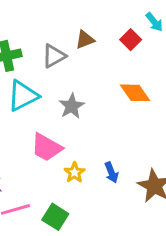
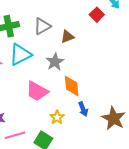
brown triangle: (85, 40) -> (67, 37), moved
orange diamond: (135, 93) -> (72, 86), moved, turned 30
yellow star: (75, 173) -> (57, 117), moved

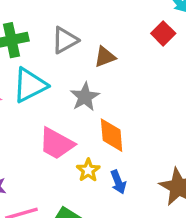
red square: (97, 15) -> (163, 33), moved
blue arrow: (83, 109) -> (118, 182), moved
yellow star: (57, 117) -> (88, 170), moved

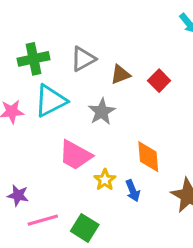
red square: (163, 33) -> (159, 81), moved
orange diamond: (112, 135) -> (148, 157), moved

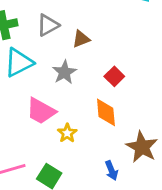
red square: (159, 81) -> (114, 76), moved
blue arrow: (133, 191) -> (111, 170), moved

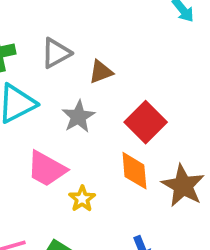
red square: (114, 76) -> (146, 122), size x1.5
brown star: (142, 147) -> (183, 186), moved

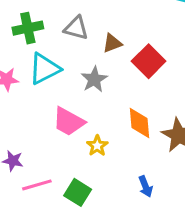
gray triangle: (56, 53) -> (76, 28), turned 44
red square: (146, 122) -> (149, 61), moved

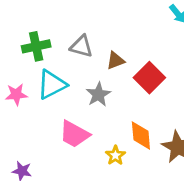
yellow star: (97, 146) -> (115, 155), moved

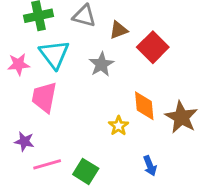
cyan triangle: (52, 85) -> (54, 54), turned -40
pink trapezoid: (74, 134) -> (44, 97), moved, turned 72

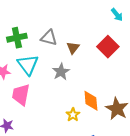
brown triangle: (119, 30) -> (73, 48), turned -32
red square: (153, 47) -> (108, 47), moved

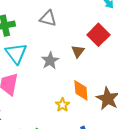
gray triangle: (49, 38) -> (48, 18), moved
brown triangle: (73, 48) -> (78, 51), moved

